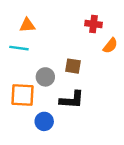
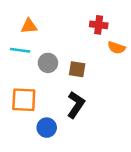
orange semicircle: (110, 46) -> (116, 48), turned 70
gray circle: (45, 77) -> (48, 63), moved
black L-shape: (72, 100) -> (76, 105), turned -60

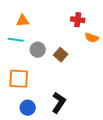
brown square: (77, 69) -> (61, 55), turned 32
black L-shape: (76, 105) -> (59, 103), moved
blue circle: (47, 128) -> (28, 108), moved

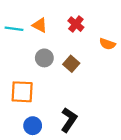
red cross: (78, 20) -> (76, 24), moved, turned 32
orange triangle: (23, 21) -> (40, 25), moved, turned 32
cyan line: (16, 40) -> (14, 29), moved

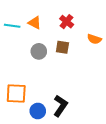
brown square: (71, 64) -> (62, 47), moved, turned -32
orange square: (22, 92) -> (16, 94), moved
blue circle: (33, 126) -> (38, 111), moved

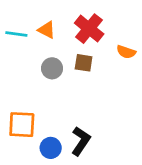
red cross: (67, 22) -> (89, 29), size x1.5

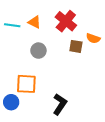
brown square: (84, 63) -> (76, 46), moved
orange square: (22, 125) -> (26, 84), moved
blue circle: (51, 148) -> (11, 102), moved

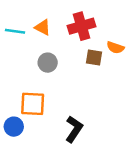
red cross: (66, 21) -> (82, 26), turned 35

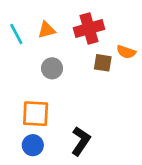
orange triangle: (43, 27) -> (47, 30), turned -42
cyan line: (15, 31) -> (16, 34), turned 54
blue circle: (14, 127) -> (33, 145), moved

